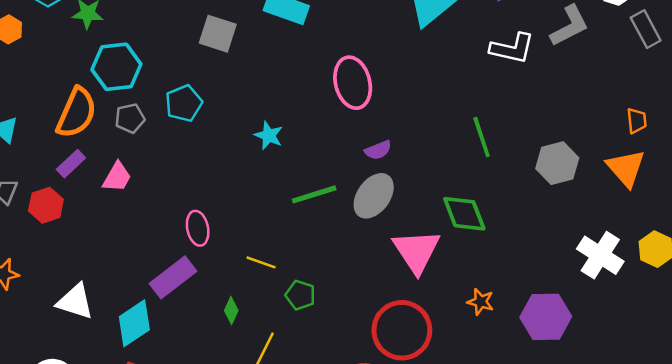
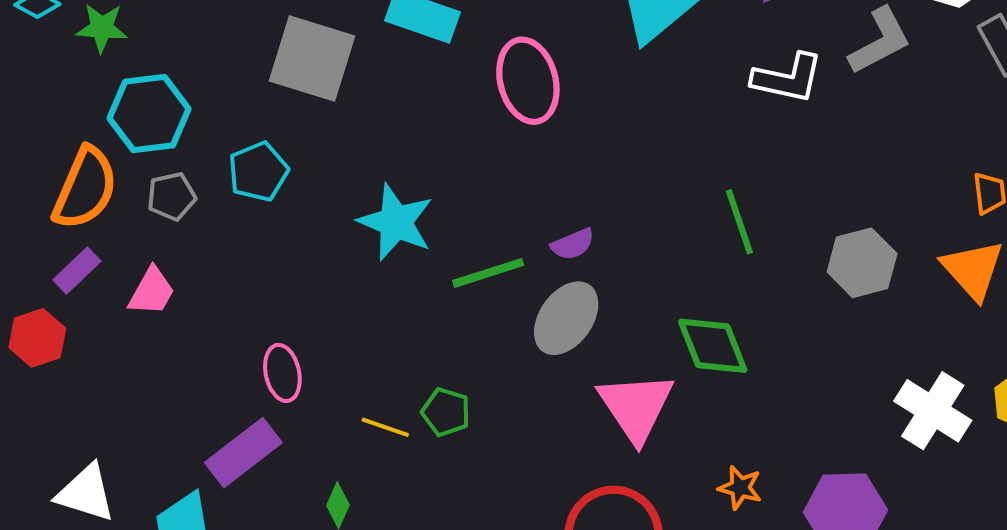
gray square: (218, 34) -> (312, 59), size x1.4
pink ellipse: (353, 83) -> (528, 81), moved
cyan star: (269, 135) -> (396, 222), size x1.6
green line: (314, 194) -> (488, 273), moved
green pentagon: (300, 295) -> (446, 412), moved

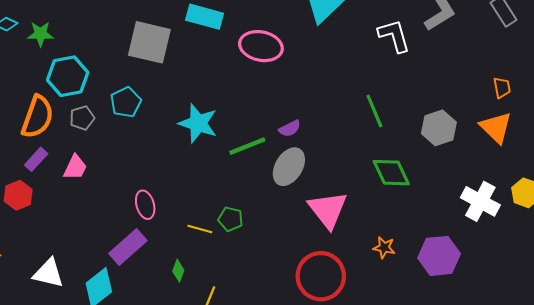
white L-shape: (788, 78) -> (394, 36), turned -114
pink ellipse: (528, 81) -> (261, 46), turned -60
green diamond: (713, 346) -> (391, 173), moved

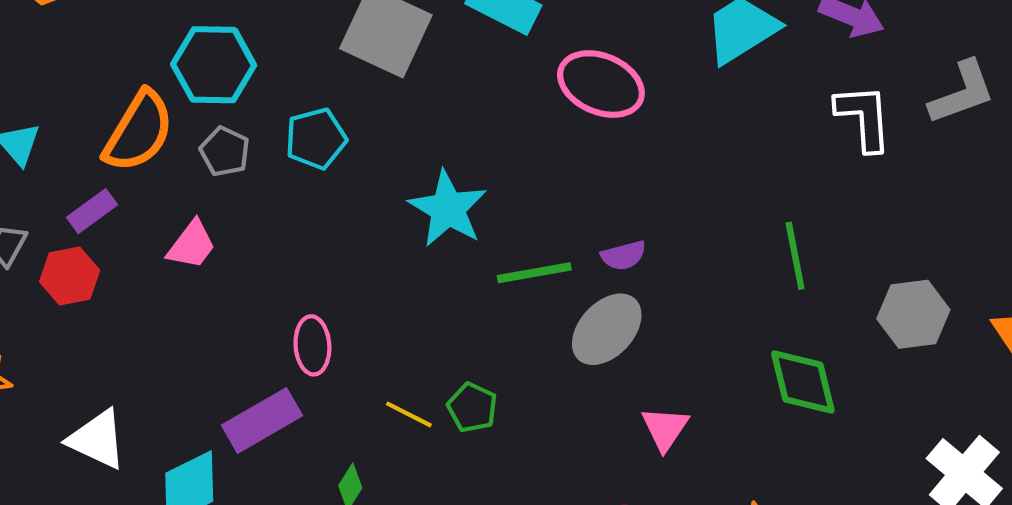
gray pentagon: (82, 118) -> (225, 152), turned 30
purple rectangle: (36, 159) -> (92, 211), moved
pink triangle: (328, 210) -> (665, 428), size x0.6

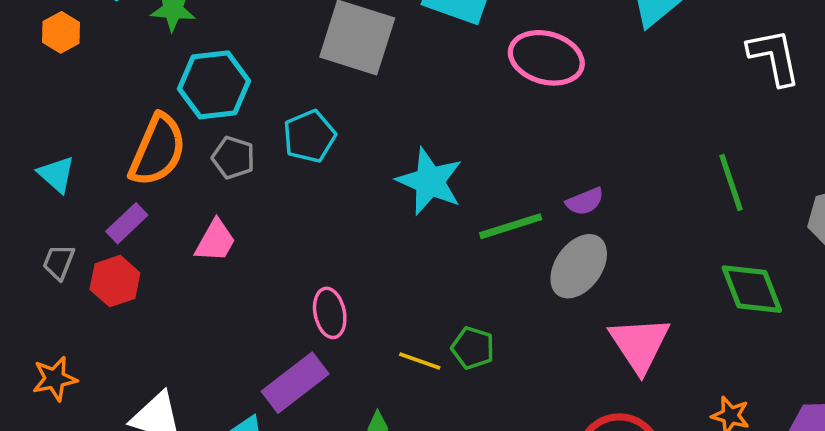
pink triangle: (665, 428) -> (639, 344), size x1.5

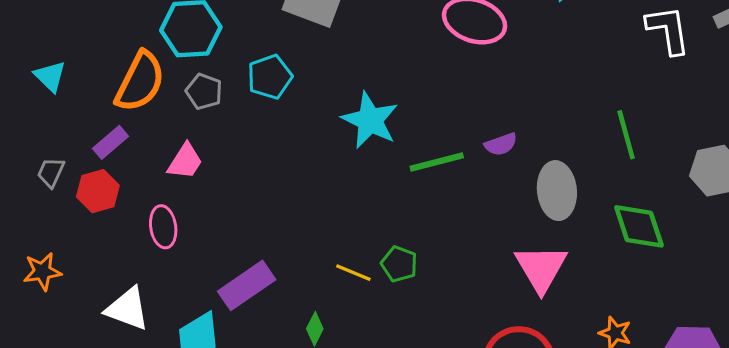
cyan triangle: (57, 174) -> (50, 76), moved
gray ellipse: (579, 266) -> (557, 191), moved, turned -44
pink ellipse: (330, 313) -> (163, 227), moved

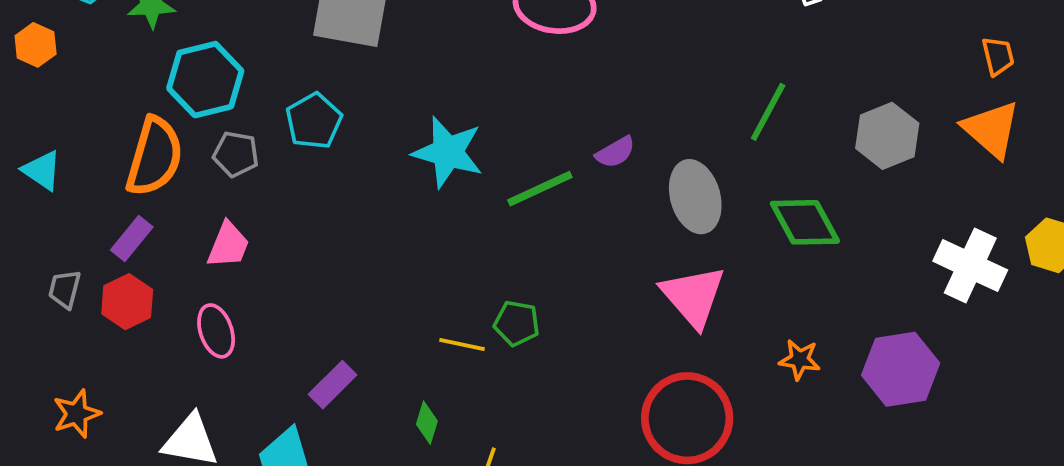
green line: (626, 135) -> (768, 112), turned 54
purple rectangle: (247, 285) -> (333, 385), size x0.7

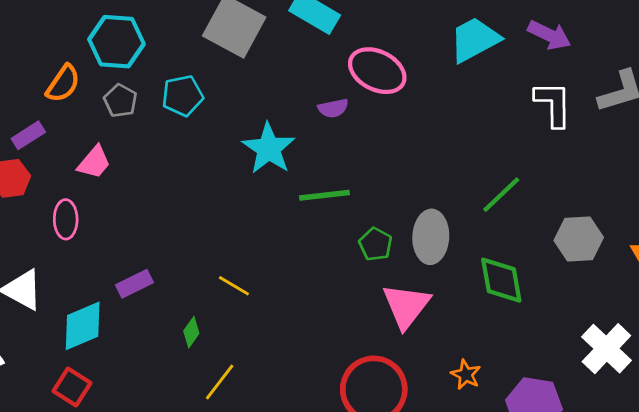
purple semicircle: (615, 152) -> (333, 108), moved
orange semicircle: (154, 157) -> (63, 84), size x0.7
green pentagon: (517, 323) -> (376, 244), moved

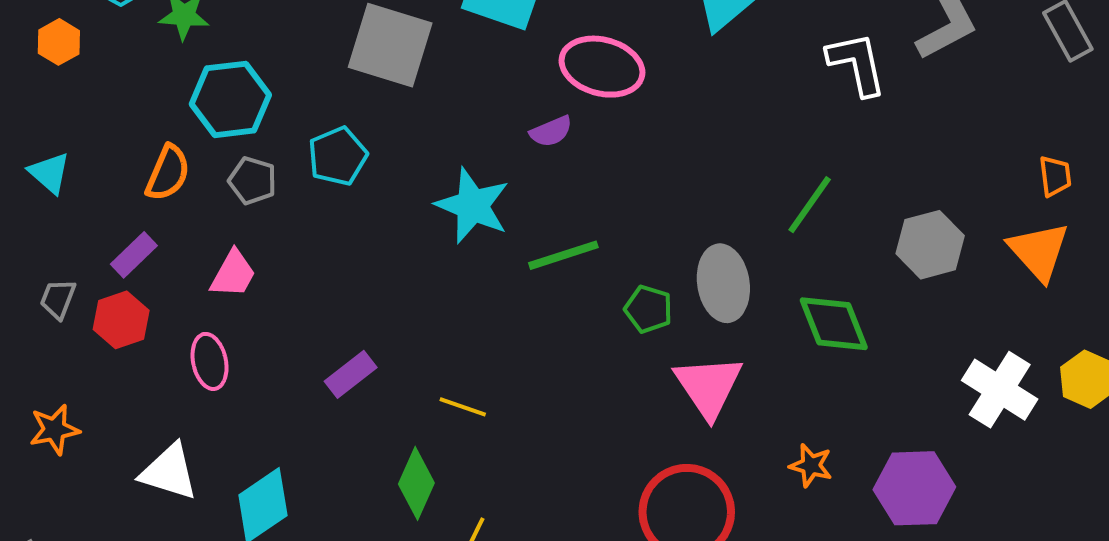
purple rectangle: (134, 284) -> (351, 374), moved
green diamond: (191, 332) -> (416, 483), size x1.6

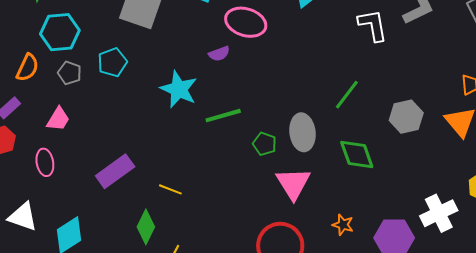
purple rectangle: (351, 374) -> (115, 171), size x1.5
white cross: (1000, 390) -> (439, 213), moved, turned 30

